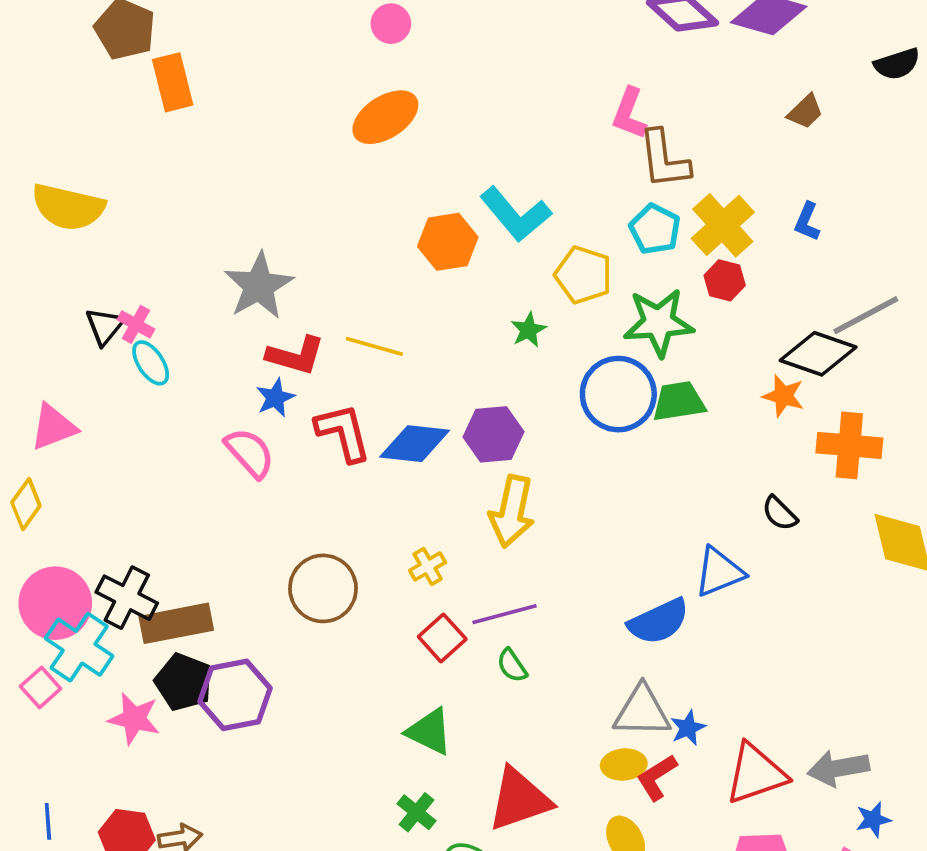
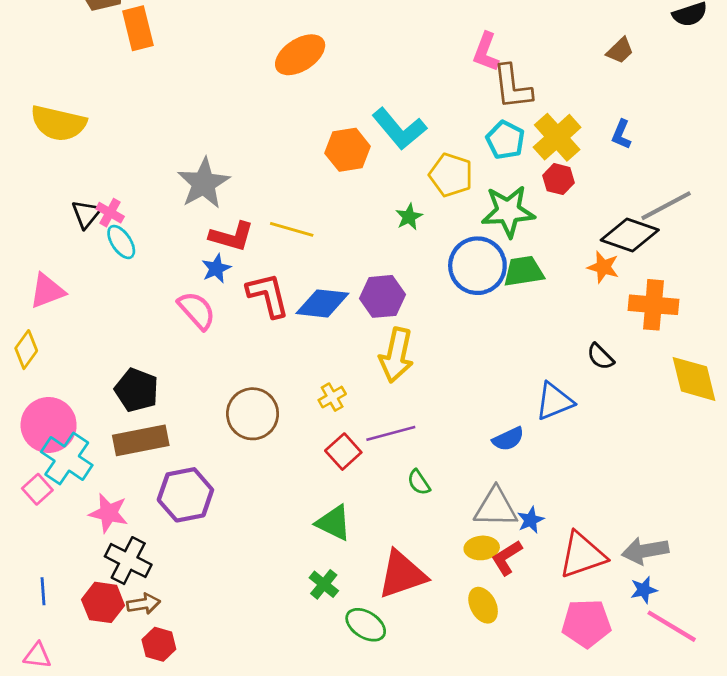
black cross: (127, 598) -> (128, 561), moved
blue semicircle: (659, 621) -> (508, 439), size x0.7
green semicircle: (512, 665) -> (419, 482), moved
black pentagon: (184, 682) -> (137, 390), moved
blue star: (873, 820) -> (644, 590), moved

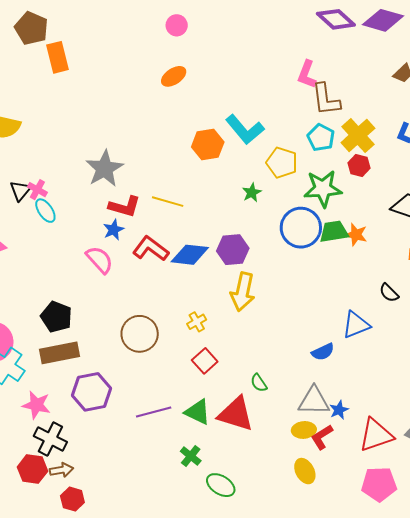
orange ellipse: (300, 55) -> (174, 76), size x0.7
orange star: (603, 267) -> (356, 235), moved
red L-shape: (268, 295) -> (151, 249), turned -39
purple line: (391, 433) -> (154, 412), moved
red triangle: (402, 574) -> (236, 414), moved, turned 36

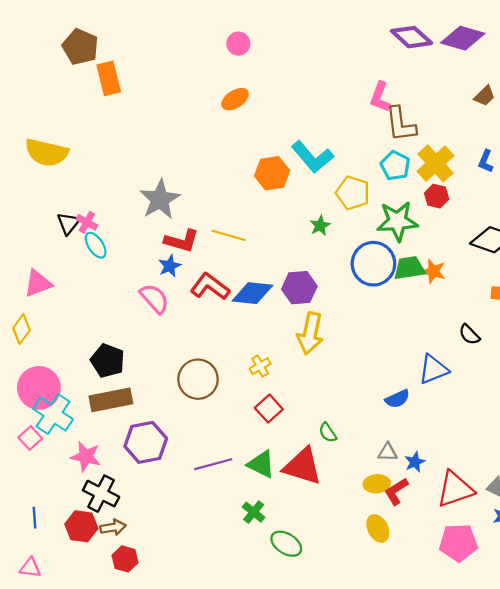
gray triangle: (314, 401) -> (388, 452), size x0.6

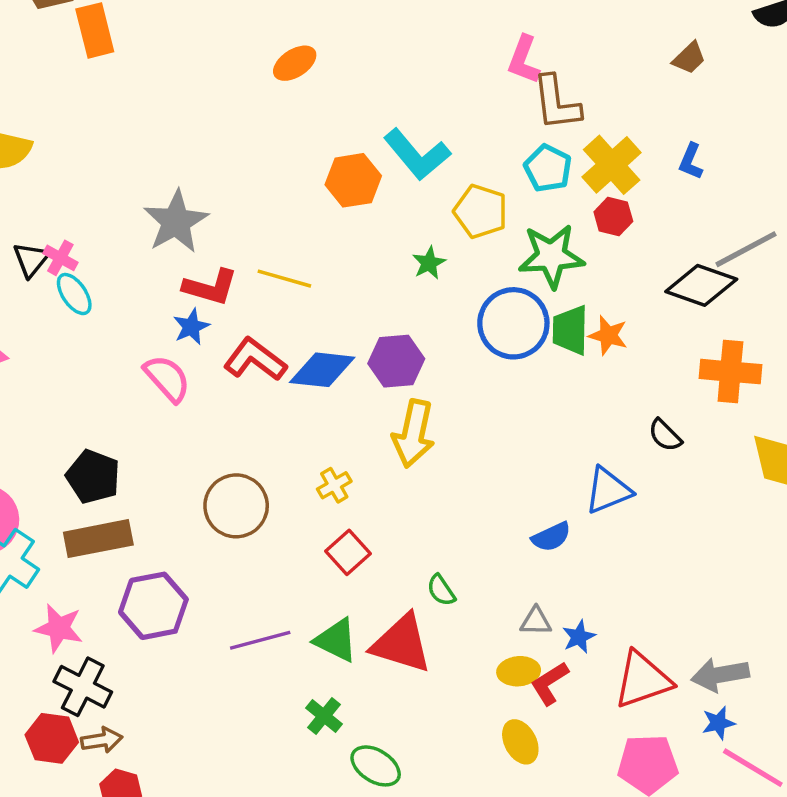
green trapezoid: (409, 268) -> (570, 330), turned -80

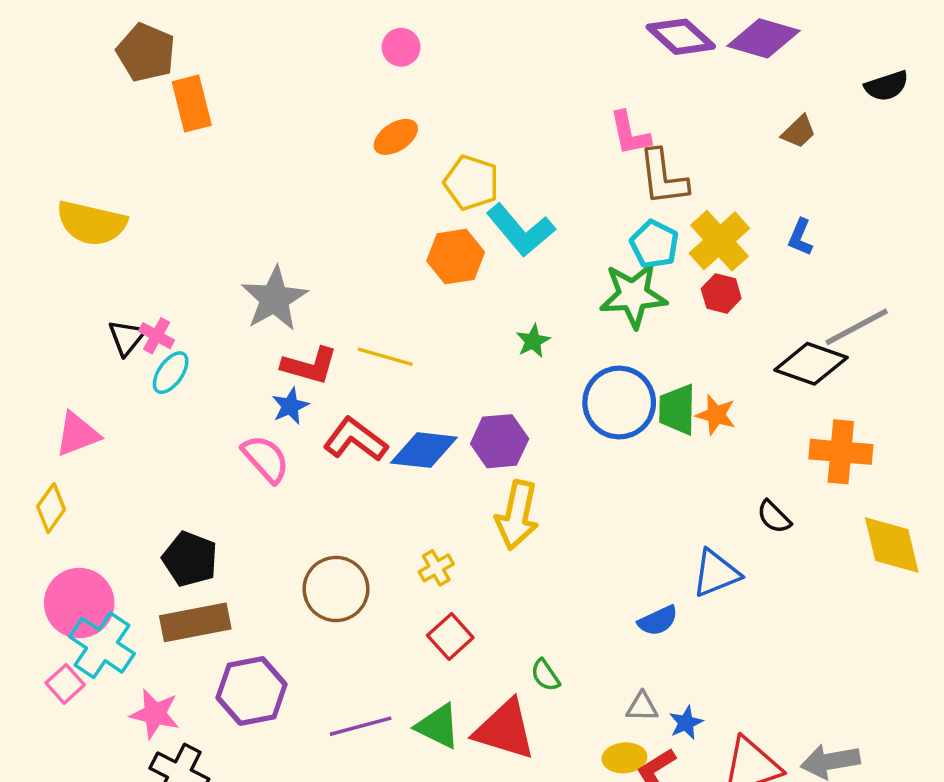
pink L-shape: (524, 60) -> (630, 133), turned -33
yellow pentagon: (481, 211) -> (471, 183), moved
green star: (551, 256) -> (633, 295), moved
cyan ellipse: (74, 294) -> (171, 373), turned 69

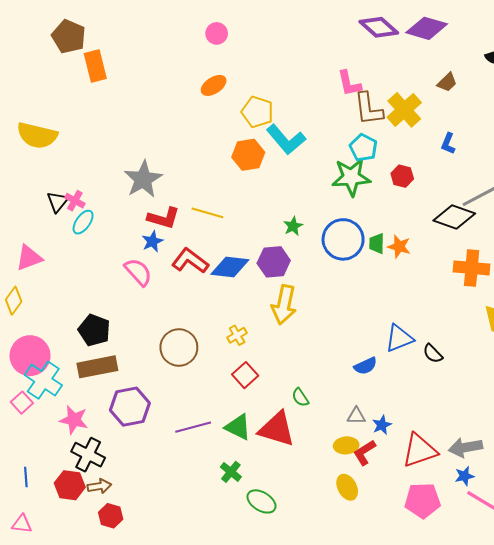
yellow cross: (719, 241) -> (404, 110), moved
green star: (533, 341) -> (293, 226), moved
green trapezoid: (677, 410) -> (377, 243), size x0.7
black semicircle: (774, 517) -> (433, 354), moved

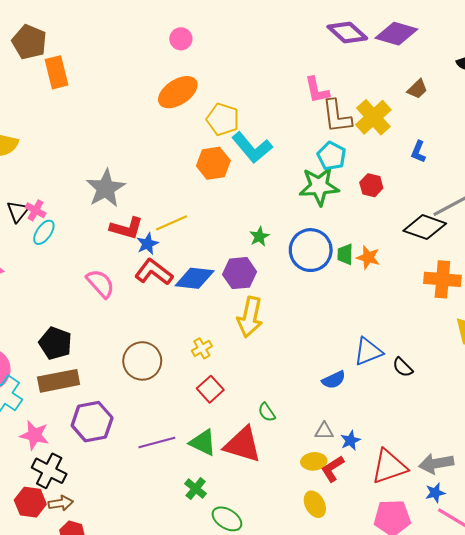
orange ellipse: (214, 85) -> (178, 92), size x1.5
yellow line: (207, 213) -> (172, 223), turned -40
blue star: (152, 241) -> (147, 244), moved

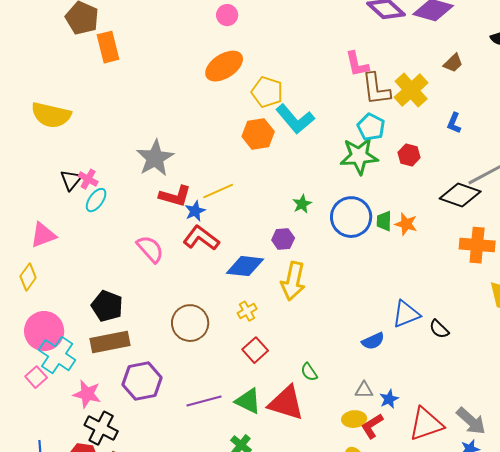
purple hexagon: (240, 273) -> (283, 239), size x0.7
blue diamond: (195, 278) -> (245, 266), moved
gray arrow: (436, 463) -> (471, 421), turned -128

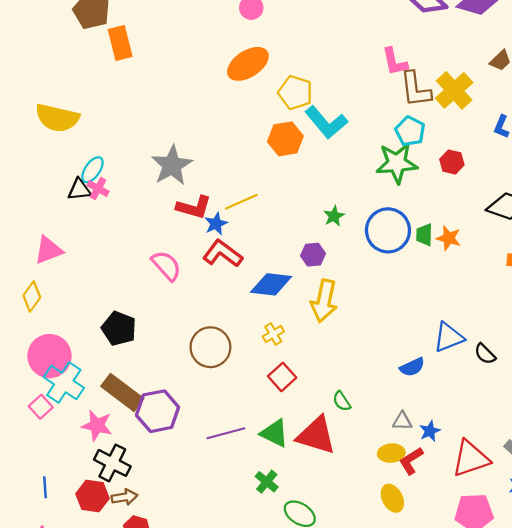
black triangle: (71, 180) -> (79, 190), turned 45
cyan ellipse: (96, 200) -> (92, 170), moved
brown rectangle: (110, 342) -> (122, 392), moved, turned 48

